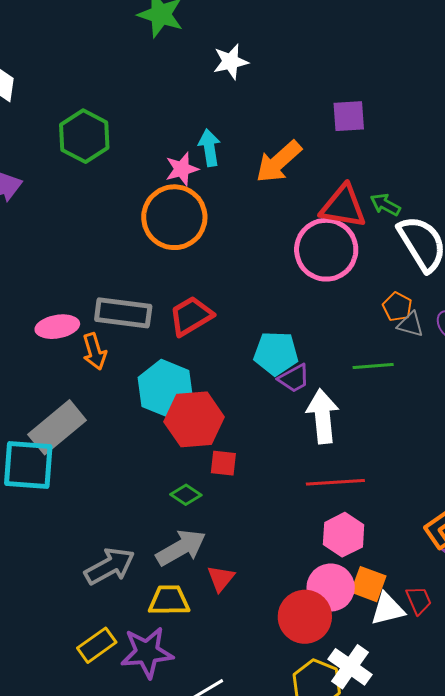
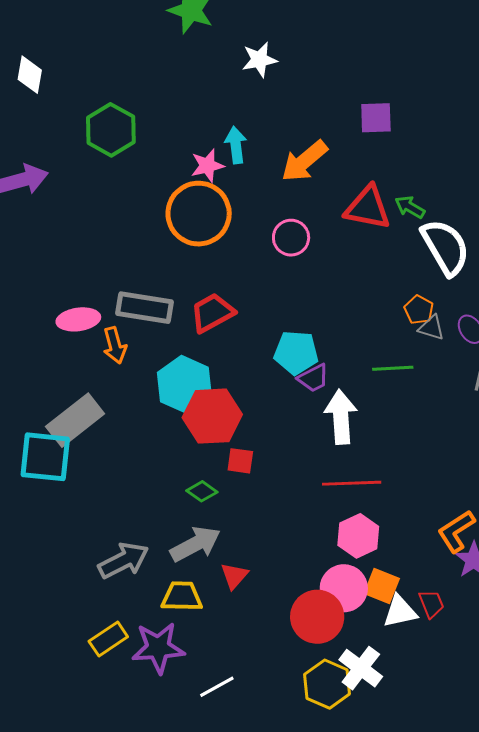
pink circle: (326, 250) -> (291, 238), moved, size x0.6

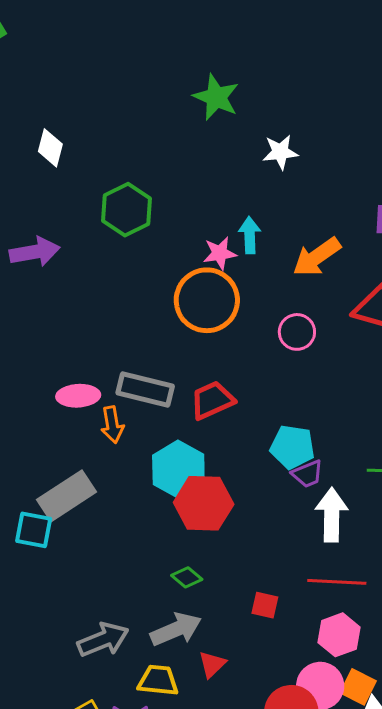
cyan square: (45, 457) -> (34, 530), size x0.7
red square: (240, 461) -> (265, 605), moved

